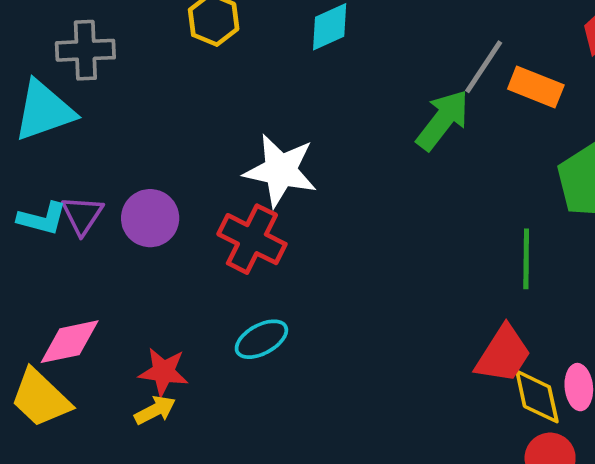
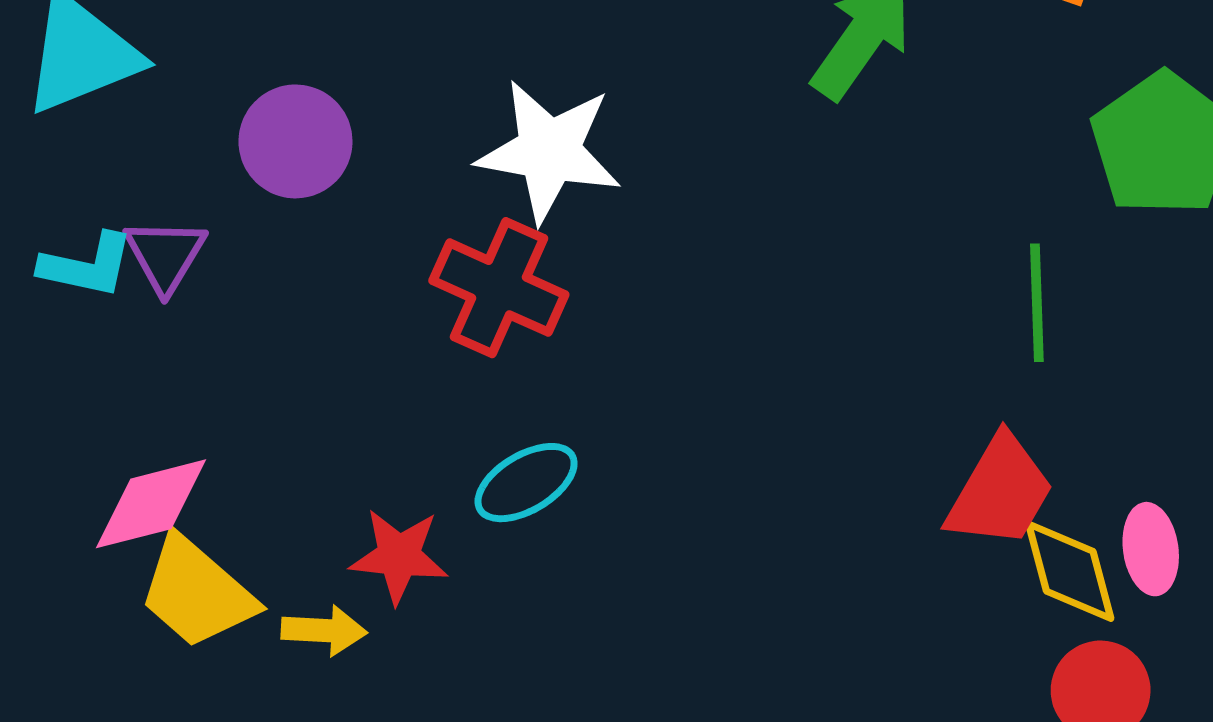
purple circle: (150, 218) -> (295, 141), moved
red star: (163, 372) -> (399, 556), moved
yellow trapezoid: (40, 398) -> (197, 592), moved
yellow arrow: (155, 410) -> (324, 630), turned 33

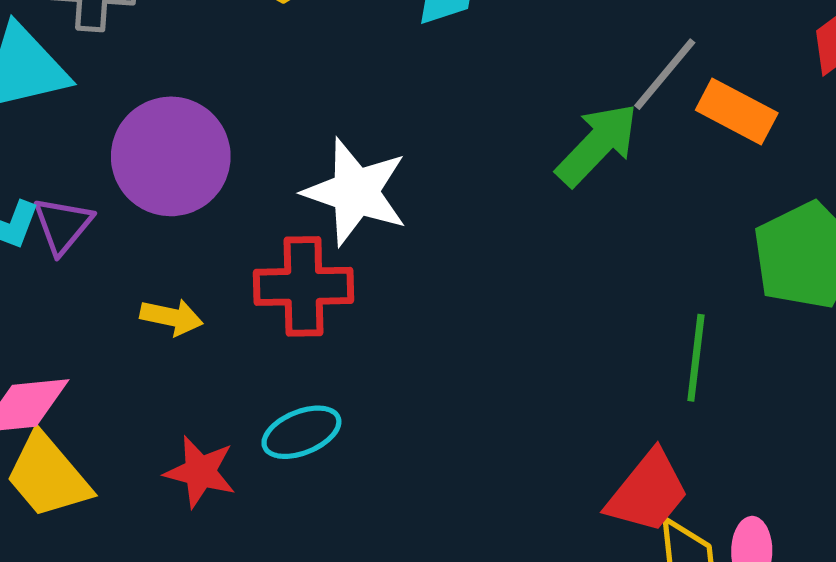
purple circle: (295, 141) -> (171, 156), size x1.4
red cross: (499, 288) -> (303, 286), turned -34
yellow arrow: (324, 630) -> (172, 317), moved

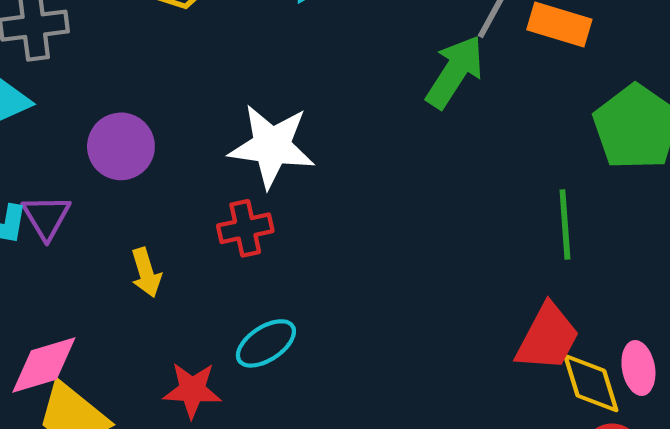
purple circle: (171, 156) -> (121, 146), size x0.7
red cross: (303, 286) -> (245, 228), size x0.7
yellow arrow: (172, 317) -> (146, 273), turned 72

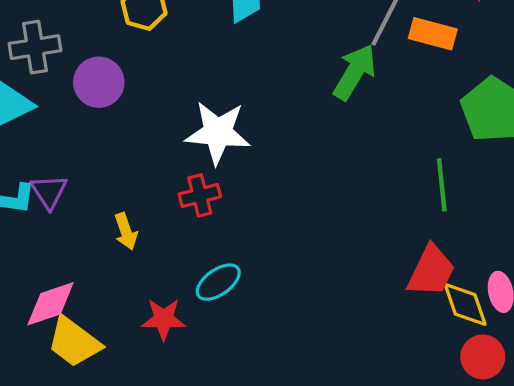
purple circle: (121, 146) -> (99, 82), moved

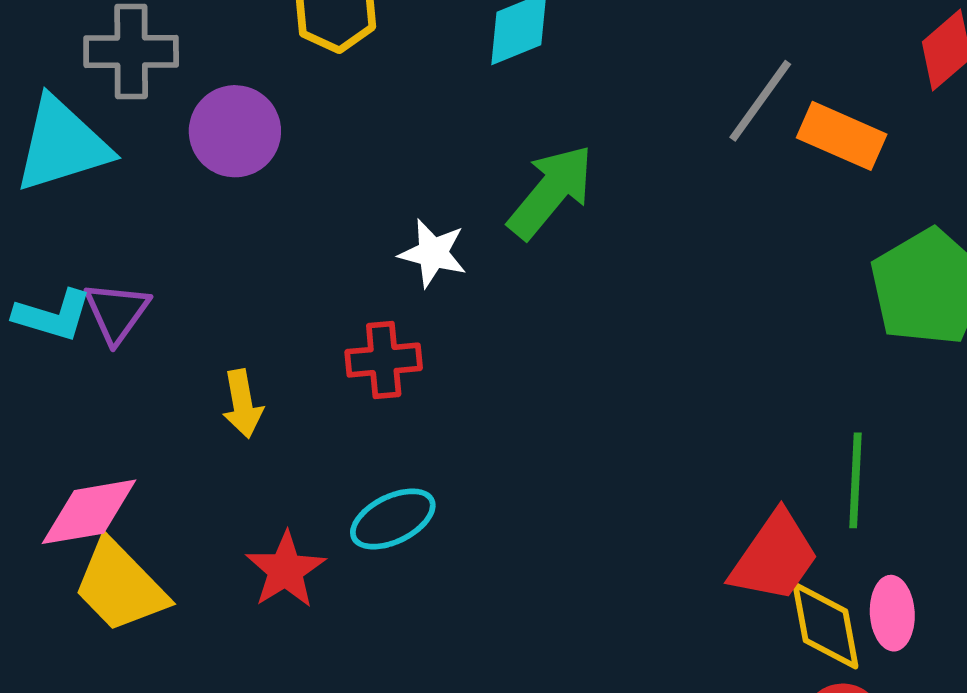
green arrow: (355, 72) -> (551, 192), moved
white star: (218, 133) -> (433, 253), size x0.6
green line: (442, 185) -> (855, 480), moved
red star: (164, 319) -> (286, 570), turned 30

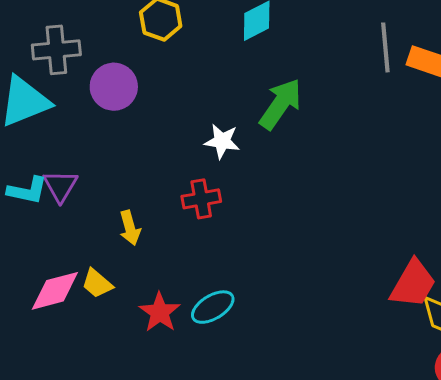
gray line: (760, 101) -> (385, 47), turned -36
cyan ellipse: (393, 519) -> (213, 307), moved
yellow trapezoid: (120, 586) -> (97, 283), moved, size x0.6

